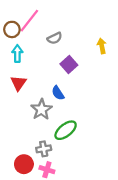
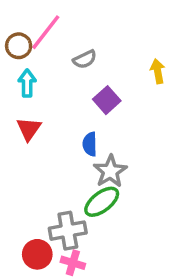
blue semicircle: (58, 93) -> (90, 144), turned 32
gray star: (41, 109) -> (110, 171), moved
gray cross: (44, 149) -> (68, 231), size x1.5

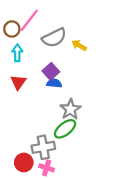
gray semicircle: (85, 59) -> (54, 38), size x1.6
yellow arrow: (158, 71) -> (79, 45), moved, turned -48
purple square: (107, 100) -> (51, 71), moved
blue semicircle: (90, 144) -> (54, 83), moved, turned 96

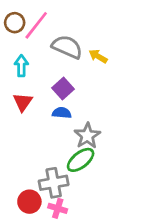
brown circle: (12, 29) -> (15, 23), moved
gray semicircle: (54, 38) -> (67, 47), turned -130
blue semicircle: (54, 83) -> (62, 113), moved

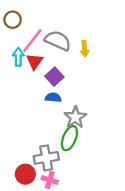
pink line: (36, 25) -> (32, 41), moved
yellow arrow: (98, 56) -> (85, 49), turned -126
red triangle: (23, 102) -> (35, 61), moved
green ellipse: (81, 160) -> (69, 138), turned -30

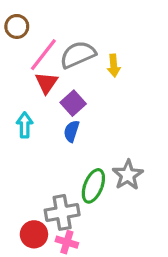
gray semicircle: (58, 41) -> (78, 55), turned -48
cyan arrow: (18, 57) -> (25, 125), moved
blue semicircle: (53, 97) -> (71, 131), turned -77
gray star: (75, 117) -> (128, 175), moved

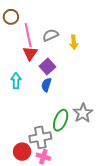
pink line: (43, 55) -> (28, 35), turned -50
gray semicircle: (78, 55) -> (50, 35), size x0.7

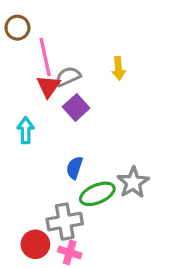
gray semicircle: (50, 35) -> (68, 77), moved
blue semicircle: (46, 85) -> (74, 168), moved
green ellipse: (61, 120) -> (97, 194), turned 45

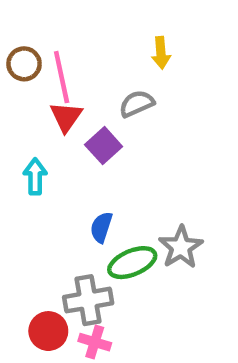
brown circle: (17, 28) -> (24, 64), moved
yellow arrow: (118, 68) -> (161, 53), moved
gray semicircle: (68, 77) -> (137, 104), moved

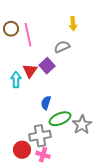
red triangle: (66, 117) -> (30, 71), moved
gray star: (181, 247) -> (82, 125), moved

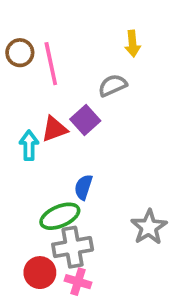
red triangle: (30, 71) -> (54, 129), turned 35
green ellipse: (60, 119) -> (60, 216), moved

